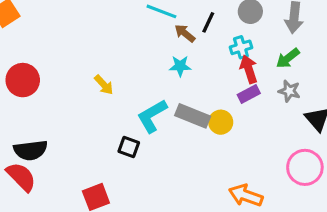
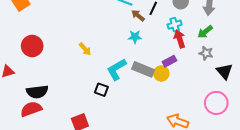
purple rectangle: (249, 94) -> (169, 61), moved
red semicircle: (21, 177) -> (31, 109), turned -65

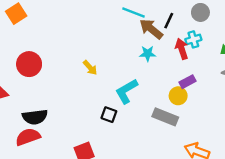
brown arrow: (138, 15) -> (151, 29), size x1.5
red arrow: (180, 39) -> (182, 49), moved
gray rectangle: (143, 69) -> (165, 117), moved

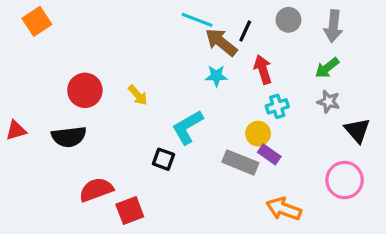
cyan cross: (193, 39) -> (277, 106), moved
red circle: (29, 64) -> (85, 90), moved
purple rectangle: (188, 82) -> (269, 154), moved, turned 63
black semicircle: (35, 117) -> (69, 137), moved
red semicircle: (28, 137) -> (96, 190), moved

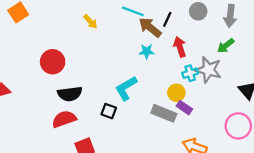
yellow arrow: (138, 95) -> (90, 22), moved
gray star: (329, 102) -> (208, 70), moved, size x1.6
black semicircle: (69, 137) -> (70, 94), moved
red semicircle: (96, 190) -> (64, 119), moved

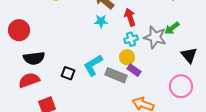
green arrow: (226, 46) -> (172, 28), moved
cyan cross: (190, 73) -> (131, 39), moved
cyan L-shape: (126, 88) -> (93, 65), moved

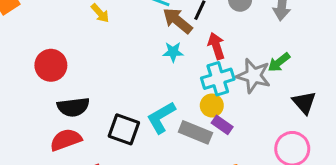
cyan cross: (131, 39) -> (218, 79), size x1.5
black square: (68, 73) -> (124, 129), size x1.5

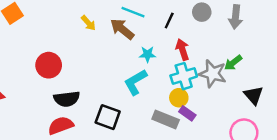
brown arrow: (178, 21) -> (122, 29), moved
cyan L-shape: (161, 117) -> (135, 82), moved

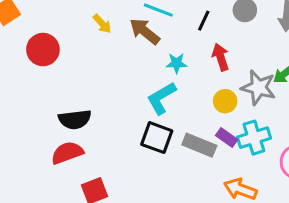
red circle: (49, 65) -> (43, 50), moved
cyan cross: (184, 76) -> (254, 138), moved
yellow circle: (179, 98) -> (225, 101), moved
black square: (108, 117) -> (157, 138), moved

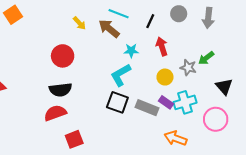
red circle: (43, 50) -> (63, 56), moved
gray star: (259, 87) -> (188, 68), size x0.7

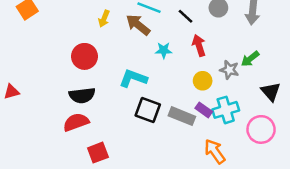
black line: (150, 21) -> (186, 16), turned -72
yellow arrow: (79, 23) -> (104, 19), turned 64
cyan L-shape: (121, 75) -> (133, 78), moved, turned 50
orange arrow: (176, 138) -> (215, 151), turned 35

